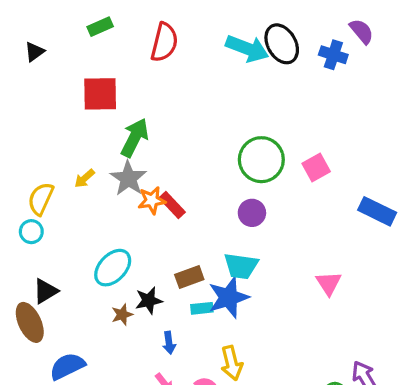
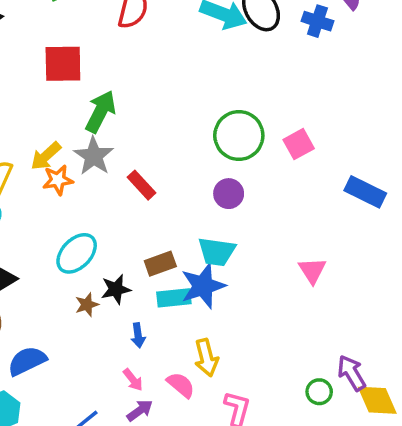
yellow arrow: (85, 178) -> (46, 156), size x1.4
orange star: (152, 200) -> (58, 180), moved
cyan rectangle: (202, 308) -> (174, 298), size x1.4

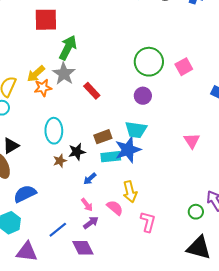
cyan ellipse: (77, 253) -> (54, 131), turned -45
blue arrow: (138, 335) -> (90, 179), turned 56

